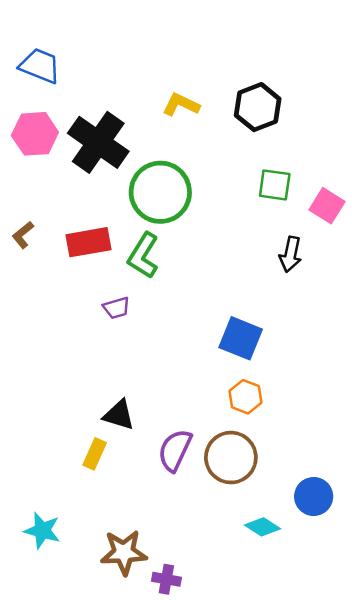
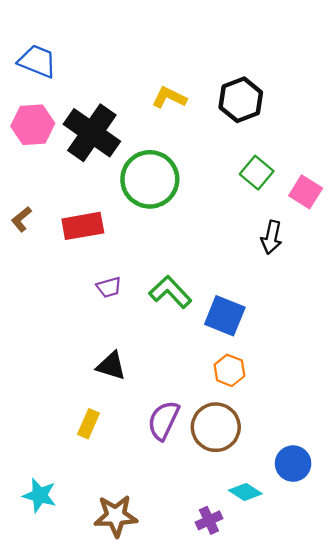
green square: (275, 185) -> (257, 173), turned 32
green L-shape: (143, 256) -> (170, 292), moved, turned 105
black triangle: (119, 415) -> (111, 366), moved
purple cross: (166, 579) -> (209, 520), moved, turned -35

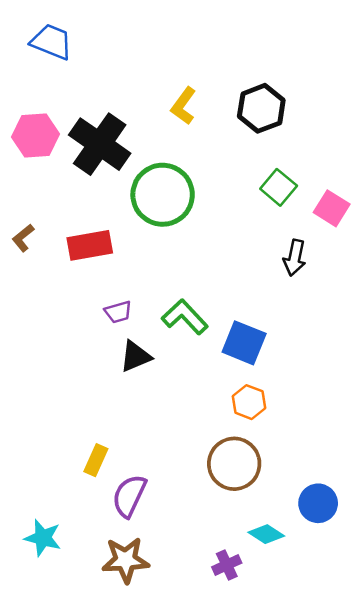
blue trapezoid: (37, 61) -> (52, 42), moved
yellow L-shape: (169, 98) -> (184, 106), turned -80
black triangle: (111, 366) -> (135, 356), moved, turned -40
purple semicircle: (163, 420) -> (129, 496), moved

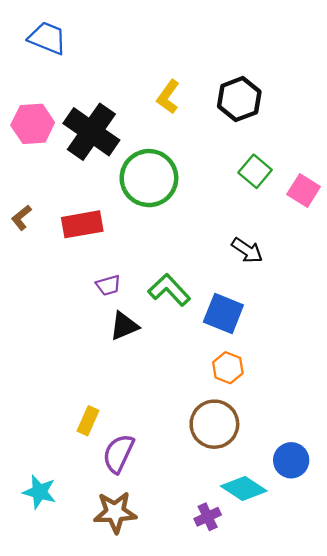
black arrow: (295, 258) -> (247, 250), moved, turned -68
cyan diamond: (266, 534) -> (244, 488), size x1.4

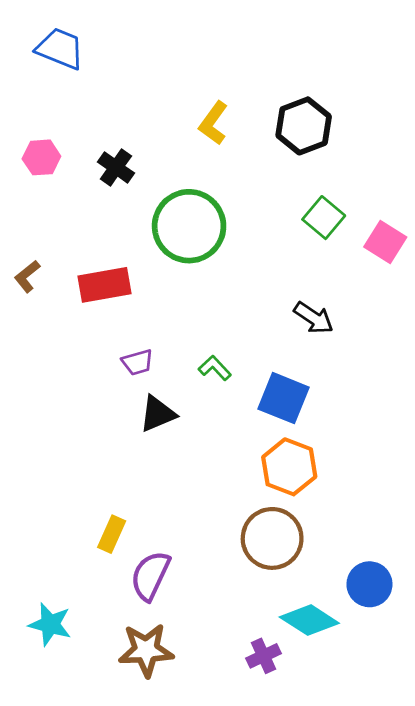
pink hexagon: (33, 124) -> (41, 157), size x0.7
black cross: (91, 132) -> (116, 167), size x0.5
green L-shape: (169, 290) -> (215, 368), size x0.6
orange hexagon: (228, 368) -> (289, 467), size x1.4

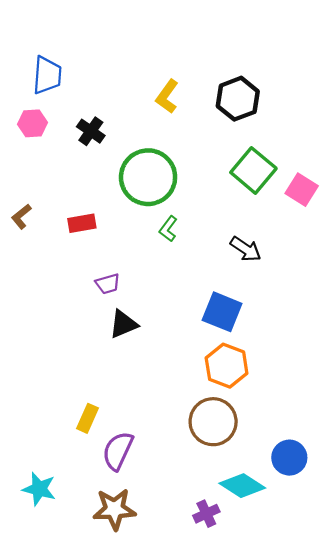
blue trapezoid: (60, 49) -> (47, 75), moved, turned 72
green square: (324, 218) -> (253, 170), size x1.4
red rectangle: (105, 285) -> (82, 223), size x0.7
green L-shape: (215, 368) -> (168, 229), moved, turned -100

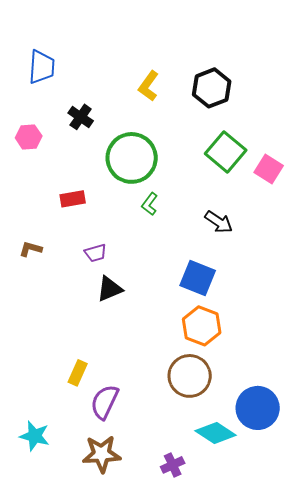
pink hexagon: (33, 123) -> (29, 137), moved
brown L-shape: (21, 216) -> (31, 249), moved, turned 55
blue circle: (289, 458) -> (258, 408), size x1.4
purple cross: (206, 514) -> (173, 465), moved

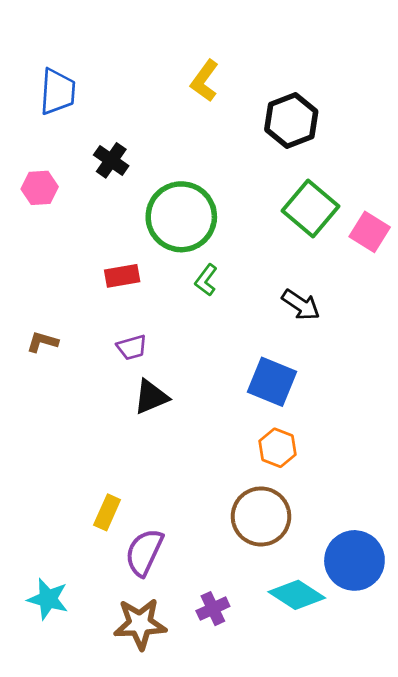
yellow L-shape: (149, 86) -> (205, 81), moved
red rectangle: (73, 199) -> (122, 276), moved
orange hexagon: (202, 326) -> (278, 448), size x0.7
purple cross: (173, 465) -> (213, 609), moved

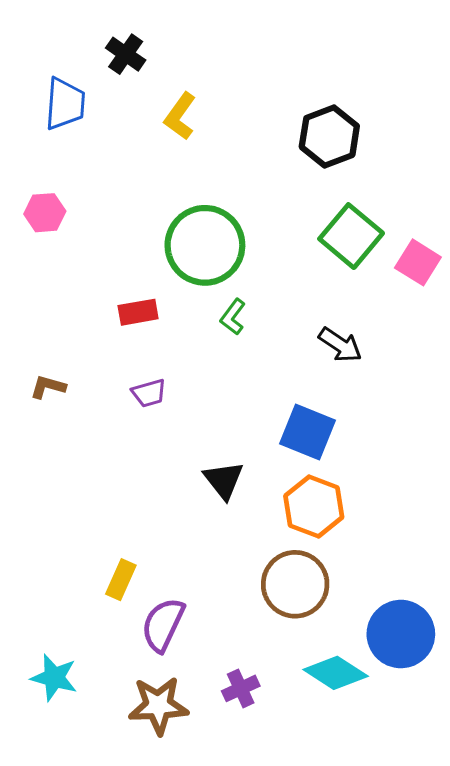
yellow L-shape: (205, 81) -> (180, 116), moved
black cross: (111, 160) -> (126, 54), moved
black triangle: (151, 397) -> (224, 480), moved, turned -45
orange hexagon: (278, 448) -> (314, 507), size x1.4

